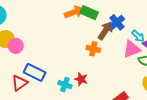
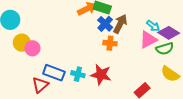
blue cross: (117, 22) -> (105, 24), moved
red star: (81, 79) -> (101, 75), size x1.5
cyan cross: (65, 85) -> (78, 74), moved

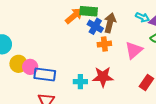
pink triangle: (148, 40) -> (134, 50), moved
blue rectangle: (54, 73) -> (45, 75), moved

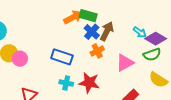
orange cross: (104, 44) -> (97, 51), turned -32
blue rectangle: (45, 75) -> (62, 57), moved

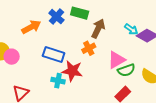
orange arrow: (73, 17) -> (31, 27), moved
blue cross: (92, 32) -> (56, 17), moved
green semicircle: (152, 55) -> (126, 70), moved
red star: (89, 83) -> (72, 71), moved

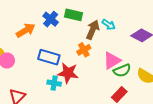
cyan arrow: (131, 29) -> (109, 25), moved

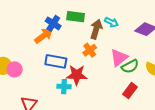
orange arrow: (26, 30) -> (44, 36), moved

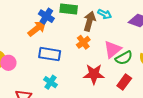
red star: (77, 75) -> (94, 74), moved
cyan cross: (64, 87) -> (50, 82), moved, turned 32

